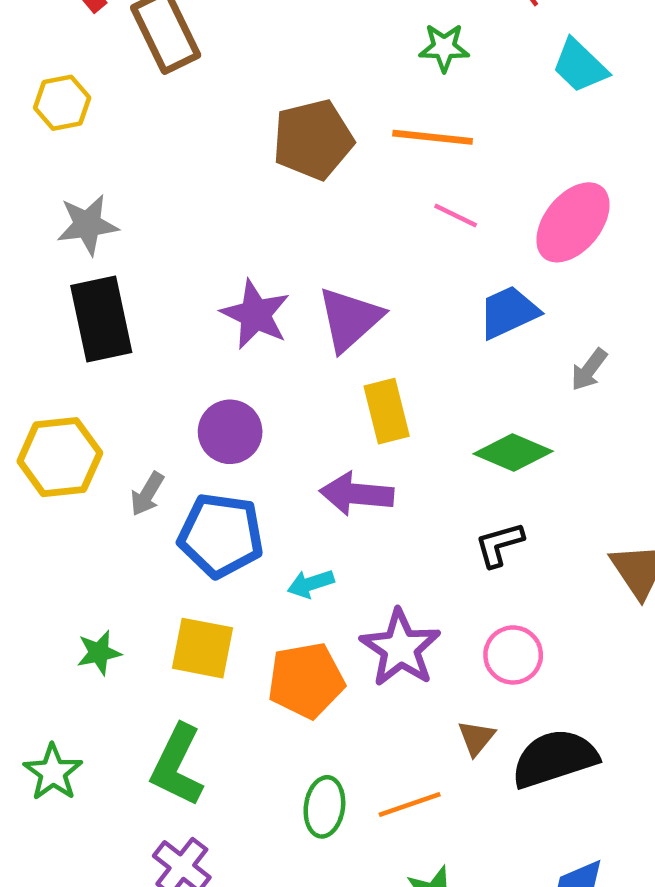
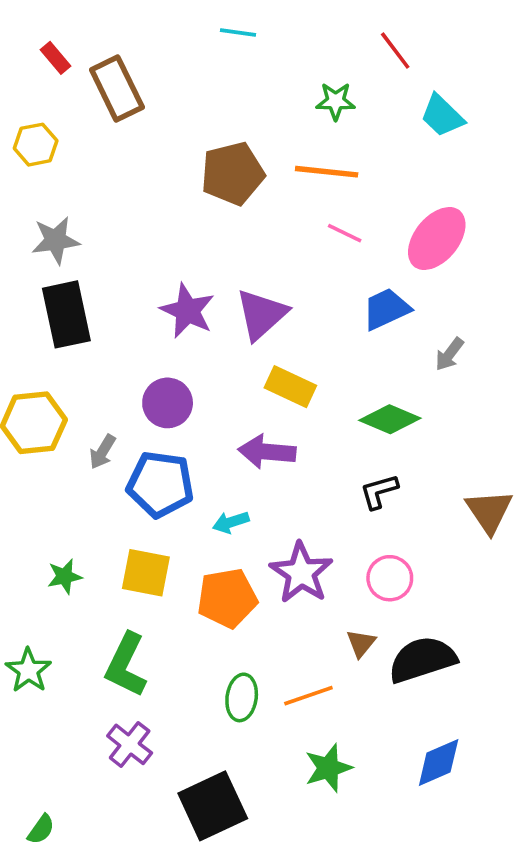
yellow rectangle: (387, 411) -> (290, 387), turned -51

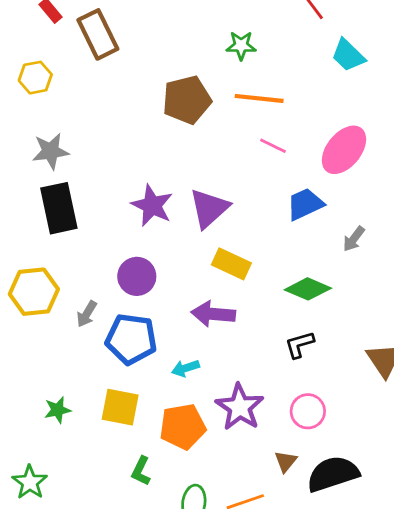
green star: (336, 101) -> (241, 46), moved
green L-shape: (126, 665) -> (141, 471), moved, size x0.6

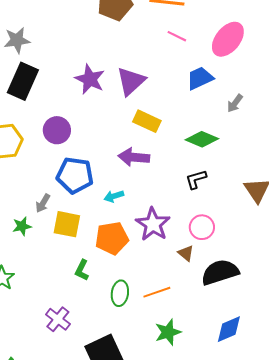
black rectangle: (59, 208) -> (23, 81), turned 36
purple circle: (137, 276) -> (57, 130), moved
gray arrow: (87, 314) -> (43, 203), moved
brown triangle: (286, 461) -> (186, 253), moved, turned -30

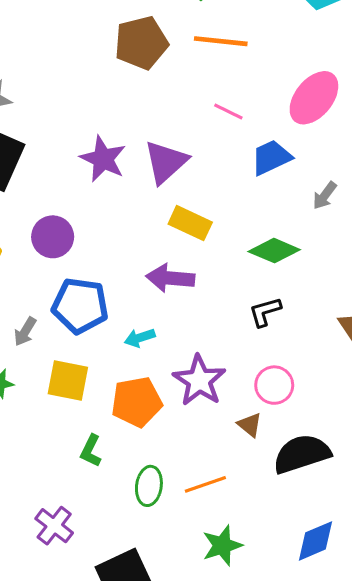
pink line: (177, 36) -> (228, 112), moved
gray arrow: (43, 203) -> (25, 332), moved

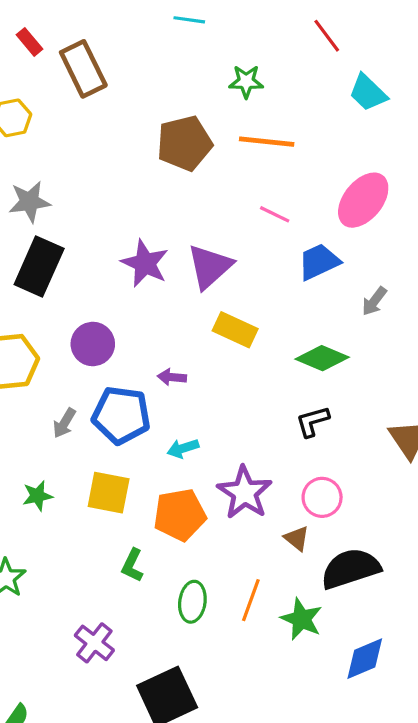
purple arrow: (170, 278) -> (172, 377), moved, size x0.6
gray arrow: (25, 332) -> (64, 423), moved
orange line: (205, 484) -> (251, 600), turned -51
green star: (222, 546) -> (302, 619), moved, turned -30

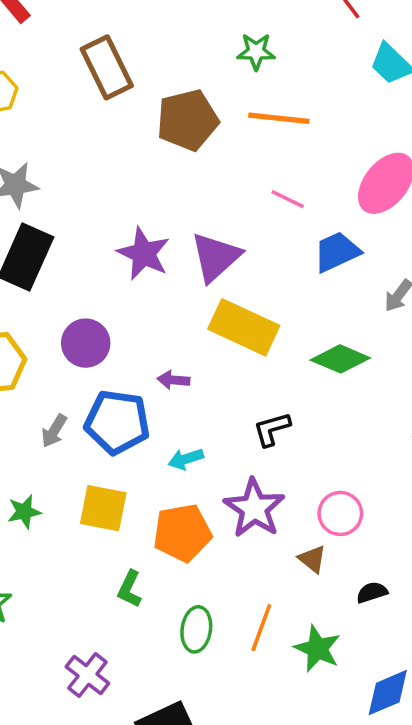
brown rectangle: (83, 69) -> (107, 67), moved
yellow rectangle: (235, 330) -> (244, 327), size x1.4
black L-shape: (313, 421) -> (272, 429), moved
black semicircle: (351, 569) -> (372, 592), size x0.5

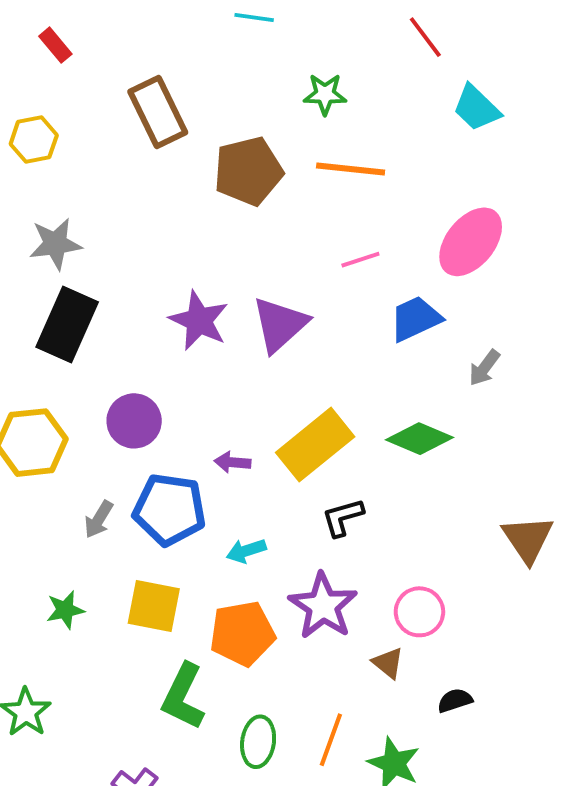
pink line: (288, 199) -> (360, 260), turned -44
yellow rectangle: (244, 327) -> (315, 445), moved, turned -64
green L-shape: (130, 589) -> (183, 696), size x1.6

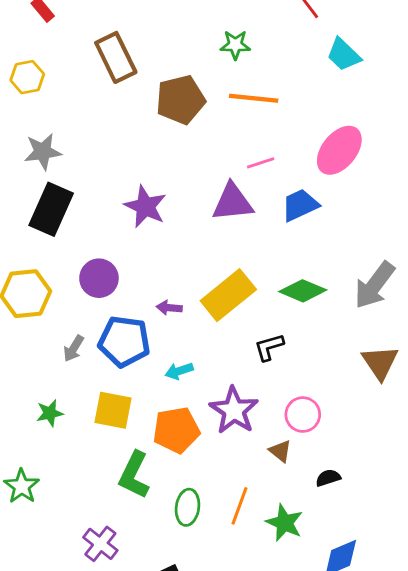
purple triangle: (280, 325) -> (232, 202), moved, turned 36
gray arrow: (484, 368) -> (374, 285), moved, size x1.8
black L-shape: (343, 517) -> (269, 347), moved

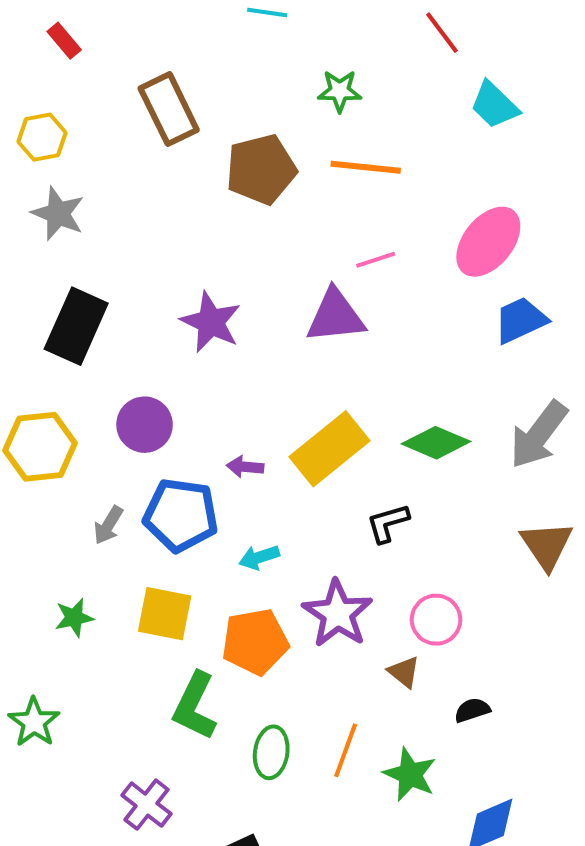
gray star: (43, 152) -> (58, 214), moved, turned 30
blue trapezoid: (300, 205) -> (520, 320), moved

